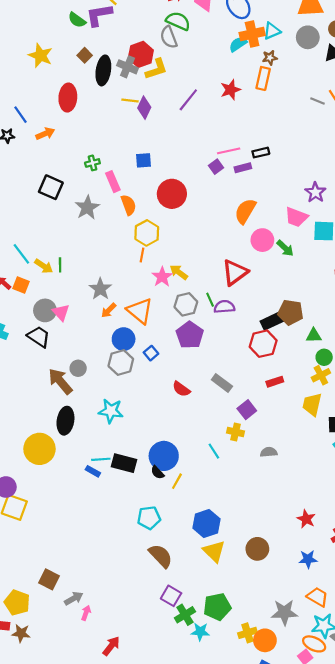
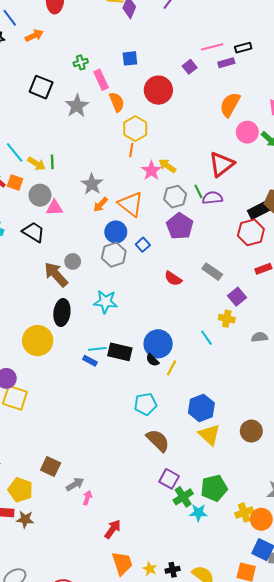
purple square: (216, 167) -> (190, 67), moved
gray circle: (45, 310) -> (40, 195), moved
pink triangle: (61, 312) -> (54, 208), turned -48

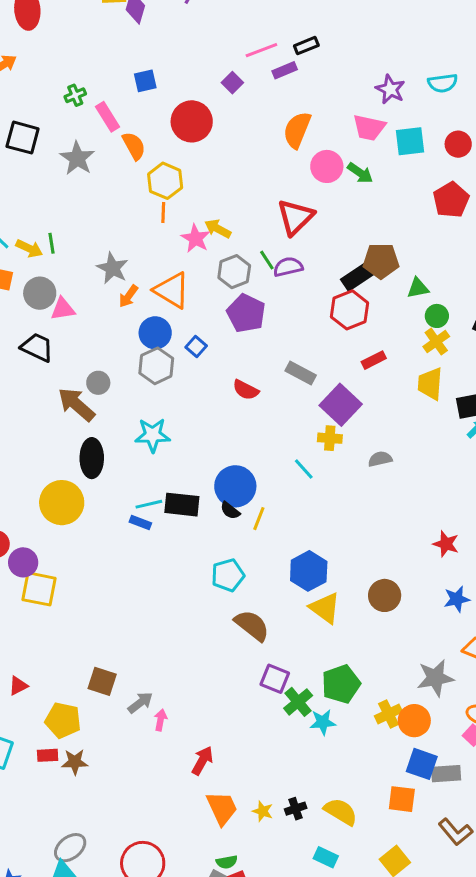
purple square: (237, 297) -> (341, 405), size x1.5

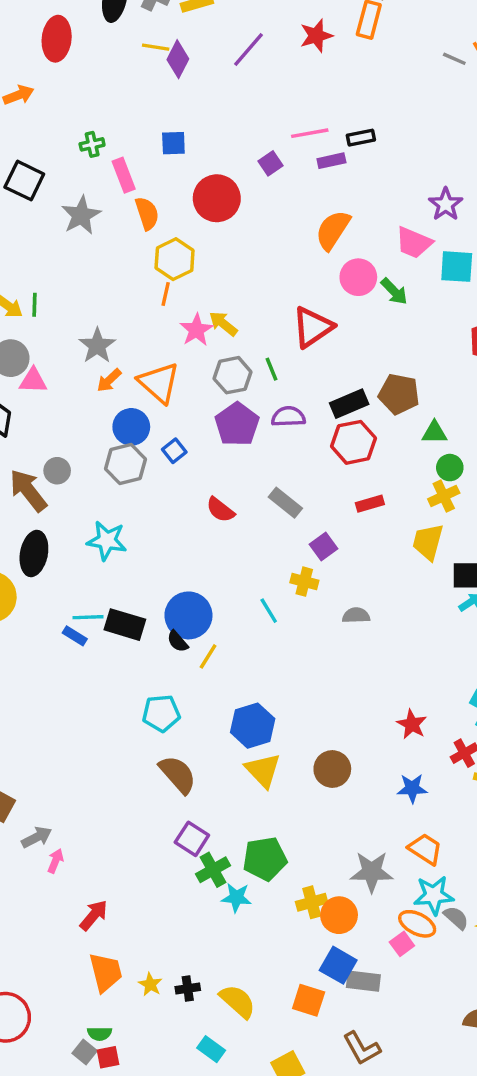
purple semicircle: (288, 267) -> (288, 417), moved
black rectangle: (357, 277) -> (349, 404), moved
purple square: (341, 405) -> (324, 546), size x0.6

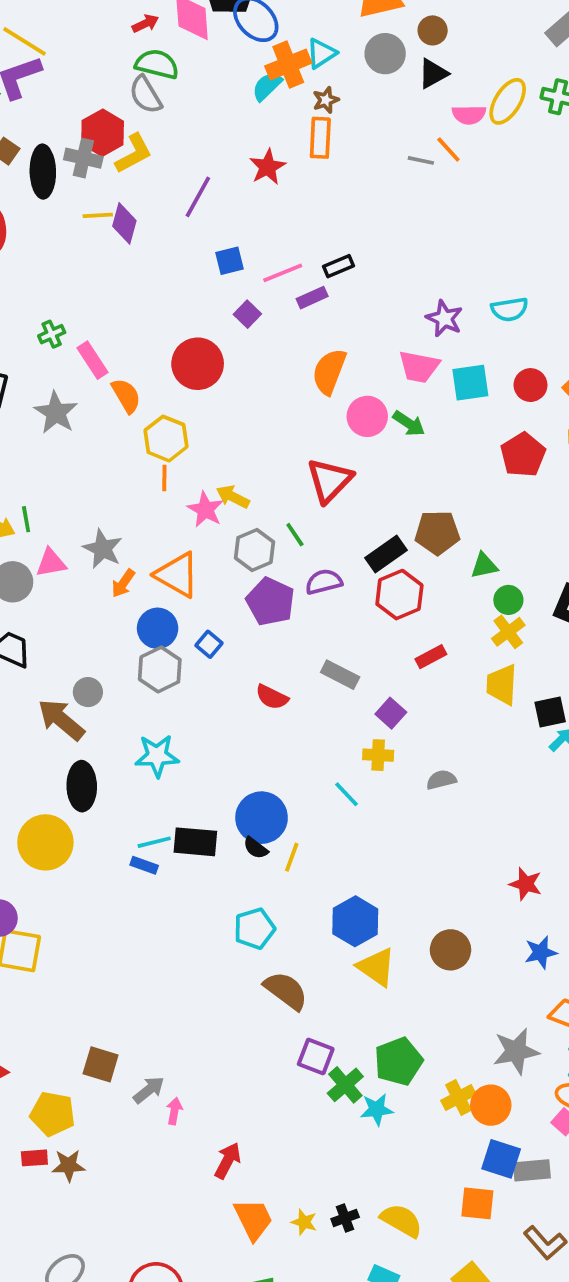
blue square: (173, 143) -> (229, 261), moved
pink triangle: (33, 381) -> (51, 563), moved

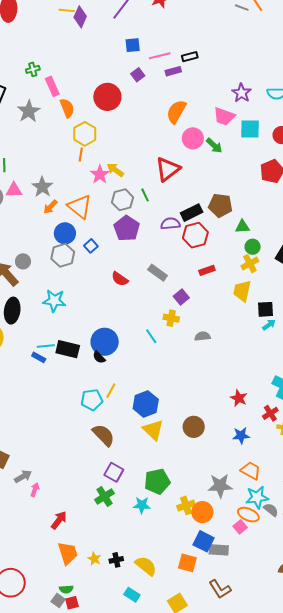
purple semicircle: (324, 582) -> (170, 224), moved
yellow line: (292, 857) -> (111, 391), moved
green cross: (345, 1085) -> (104, 496), moved

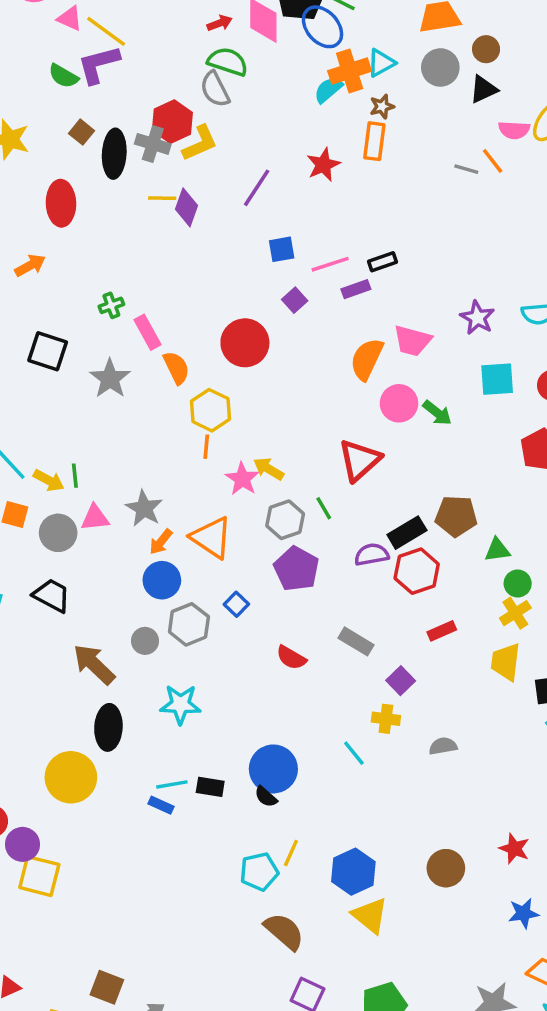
pink trapezoid: (224, 116) -> (412, 341), moved
blue circle: (65, 233) -> (162, 580), moved
gray circle: (23, 261) -> (145, 641), moved
black rectangle: (68, 349) -> (210, 787), size x0.7
brown circle: (194, 427) -> (446, 868), moved

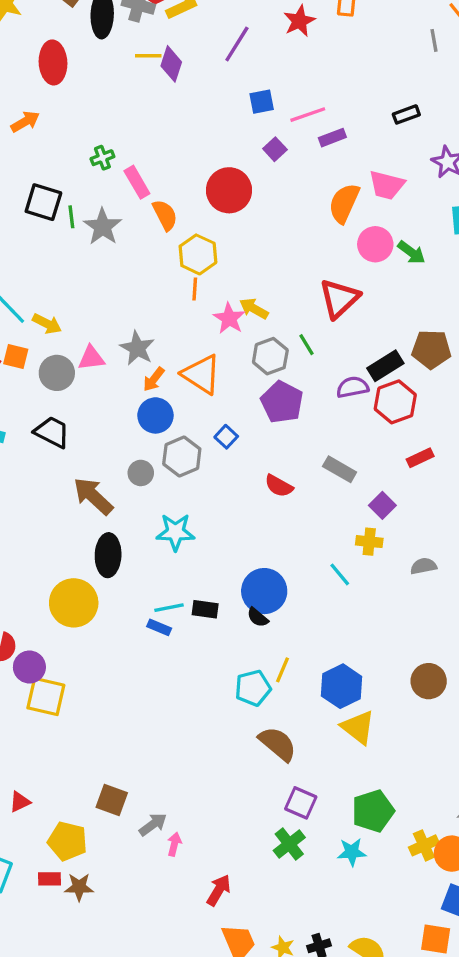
gray line: (466, 169) -> (434, 40), moved, turned 65
black rectangle: (383, 262) -> (406, 114), moved
green line: (75, 476) -> (71, 217), moved

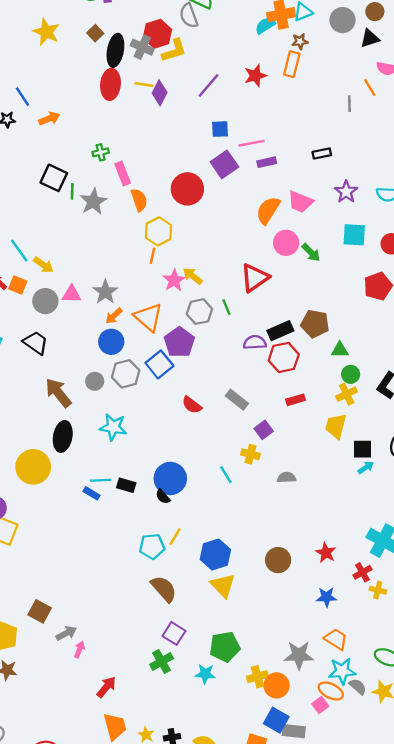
red ellipse: (53, 62) -> (110, 84), moved
purple square: (275, 149) -> (224, 164), size x1.6
purple pentagon: (282, 402) -> (179, 342), moved
blue square: (226, 437) -> (159, 364), size x1.6

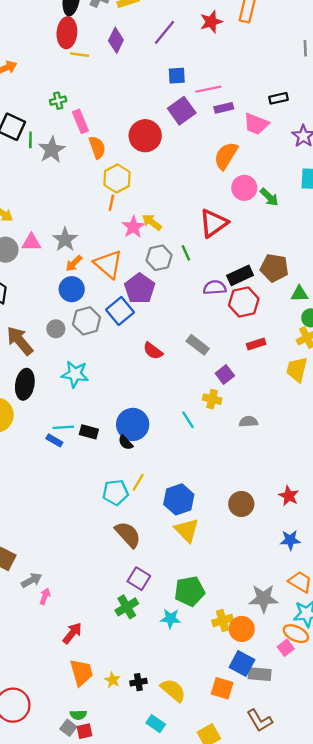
yellow line: (144, 84) -> (80, 55), moved
pink trapezoid: (300, 202) -> (256, 124), moved

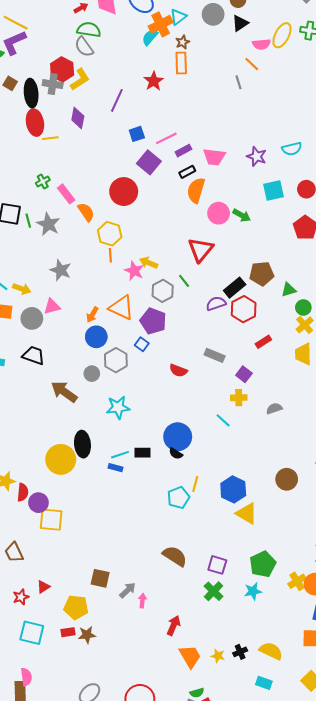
black rectangle: (279, 98) -> (187, 172), moved
gray star: (65, 240) -> (61, 270), moved
blue square: (120, 311) -> (142, 344), size x0.6
black ellipse: (25, 384) -> (82, 444), moved
brown semicircle: (128, 534) -> (175, 556), moved

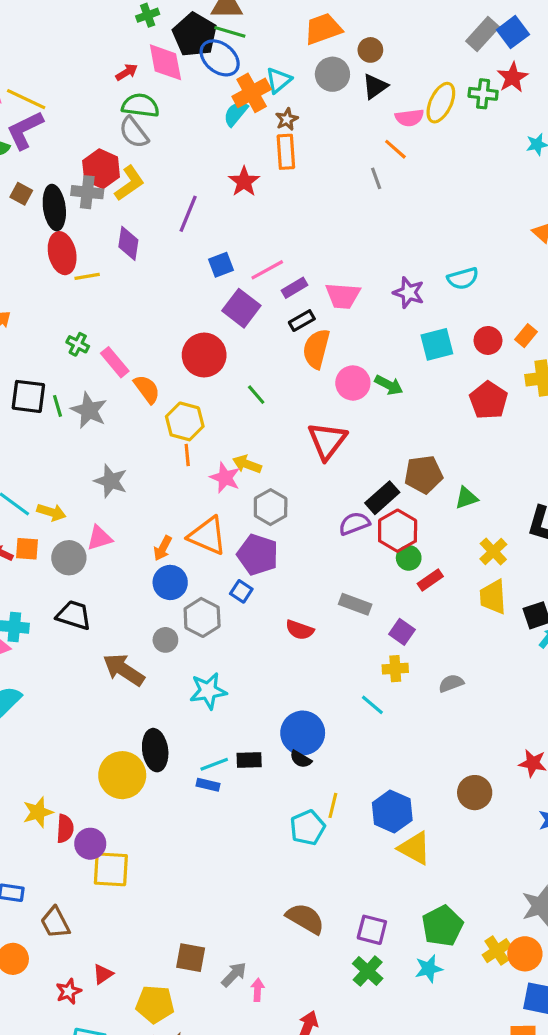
green cross: (43, 182) -> (78, 344), turned -32
green line: (184, 281) -> (256, 395), moved
green circle: (303, 307) -> (409, 558), moved

